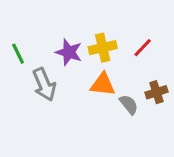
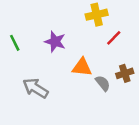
yellow cross: (103, 48) -> (97, 15), moved
gray arrow: (44, 84) -> (35, 88), moved, turned 145

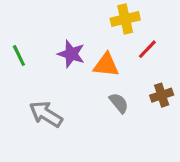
orange triangle: (82, 67) -> (106, 65), moved
gray semicircle: (103, 83) -> (119, 103), moved

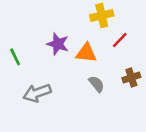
green line: (19, 55) -> (15, 57), moved
gray arrow: (46, 114) -> (37, 93), turned -52

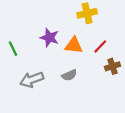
red line: (120, 40) -> (100, 46), moved
gray semicircle: (96, 84) -> (69, 75), moved, turned 104

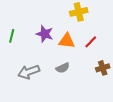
green line: (13, 49) -> (12, 36), moved, turned 40
brown cross: (112, 66) -> (103, 68), moved

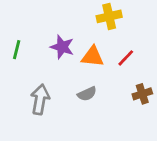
gray arrow: (29, 72) -> (40, 99), turned 120

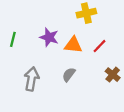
gray semicircle: (87, 94) -> (69, 75), turned 152
brown cross: (142, 94) -> (113, 75), turned -32

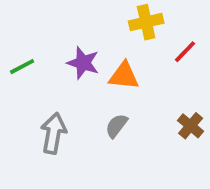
green line: (13, 39) -> (22, 67), turned 48
red line: (99, 46) -> (185, 52), moved

